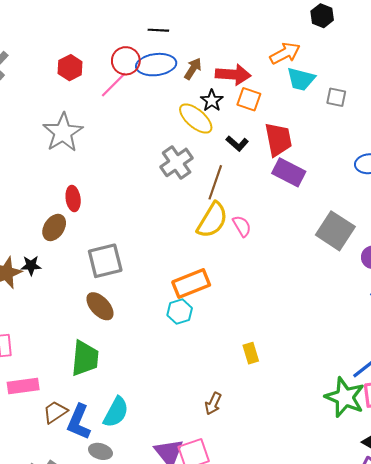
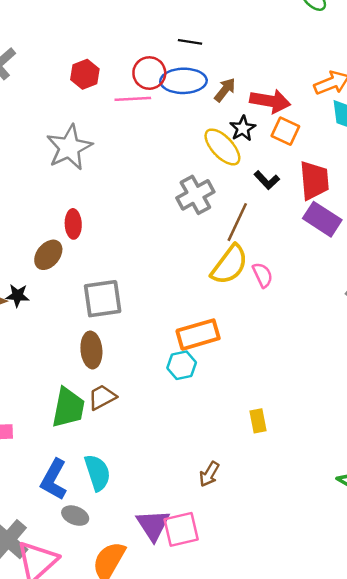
pink line: (114, 85) -> (133, 99), turned 36
brown ellipse: (100, 306) -> (91, 350), turned 32
brown trapezoid: (55, 412) -> (102, 397), moved
cyan semicircle: (116, 412) -> (97, 473), turned -52

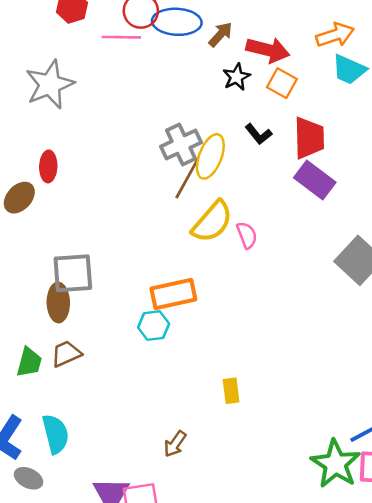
yellow ellipse: (222, 147) -> (210, 156), moved, turned 60
brown line: (237, 222) -> (187, 179), moved
gray square: (103, 299) -> (73, 273), moved
green trapezoid: (68, 408) -> (29, 362), size x0.7

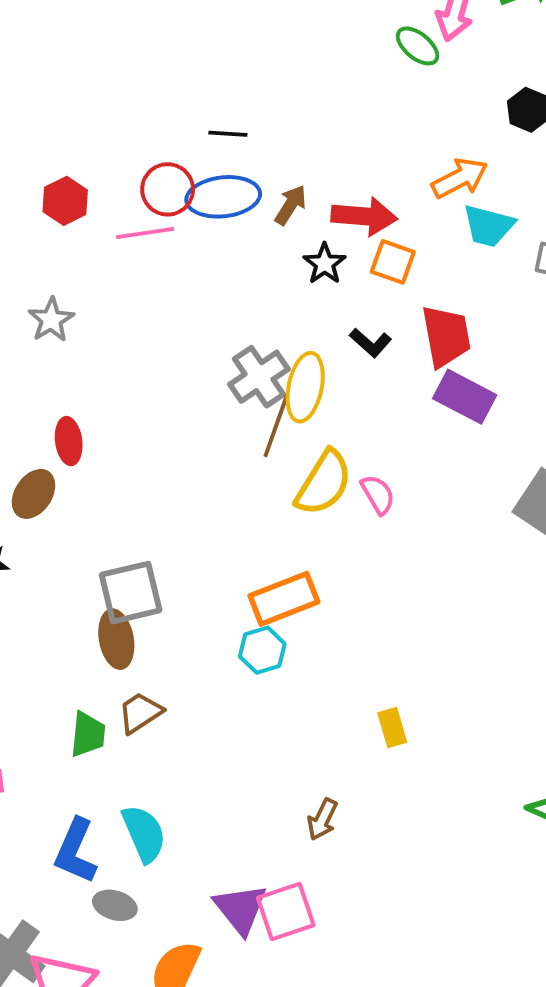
gray star: (50, 84) -> (51, 320), size x0.6

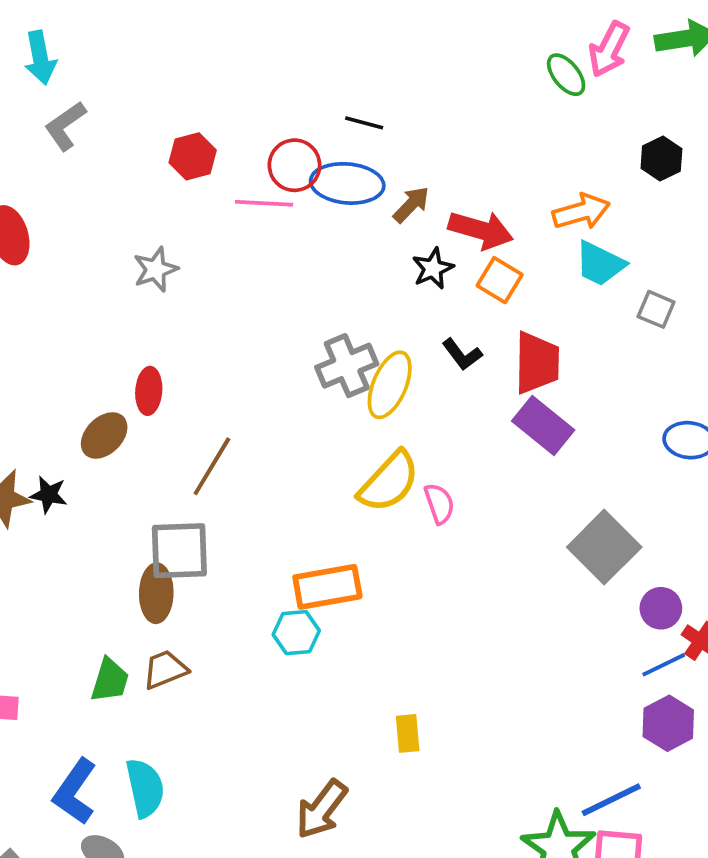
brown line: (276, 426) -> (212, 466), moved
brown arrow: (322, 819) -> (322, 809), size x1.5

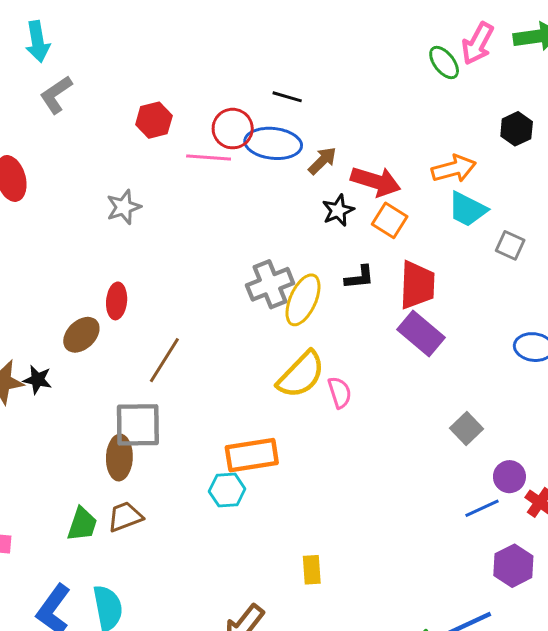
black L-shape: (462, 354) -> (359, 277), turned -60
gray square: (604, 547) -> (467, 428), size x0.6
blue line: (664, 665) -> (482, 508), moved

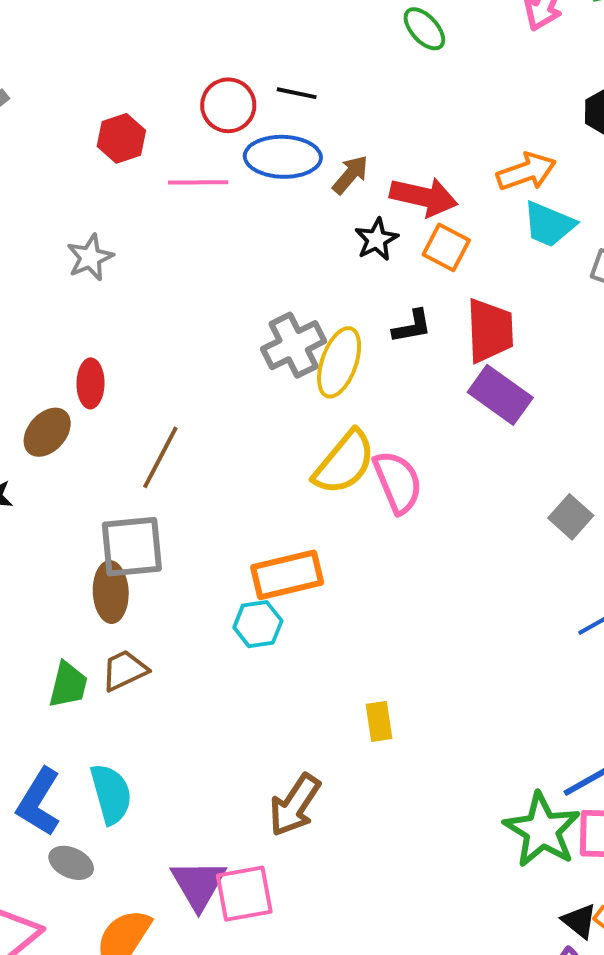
green ellipse: (444, 63) -> (424, 29), moved
red circle: (233, 129) -> (228, 105), moved
pink semicircle: (340, 392) -> (398, 482), size x1.5

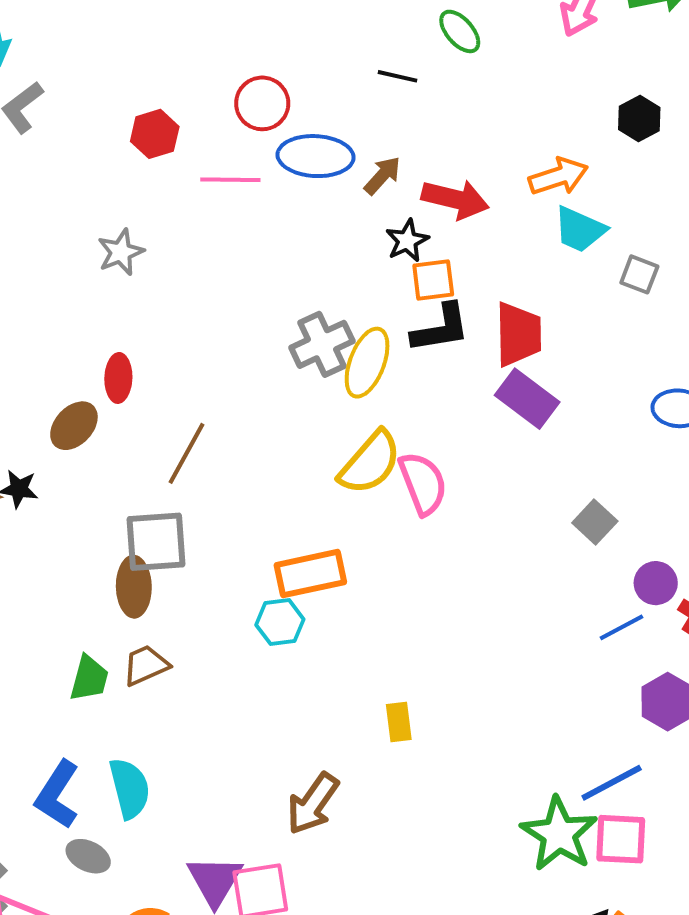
black line: (297, 93) -> (398, 76), moved
orange square: (446, 247) -> (433, 280), moved, turned -36
black L-shape: (412, 326) -> (441, 328), size x1.5

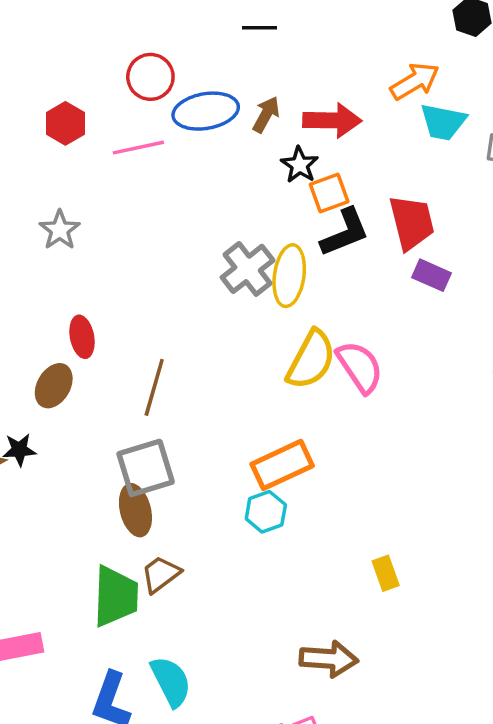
purple rectangle: (527, 399) -> (431, 275), size x0.7
green trapezoid: (89, 678) -> (115, 596), size x1.5
brown arrow: (313, 804) -> (329, 659), turned -108

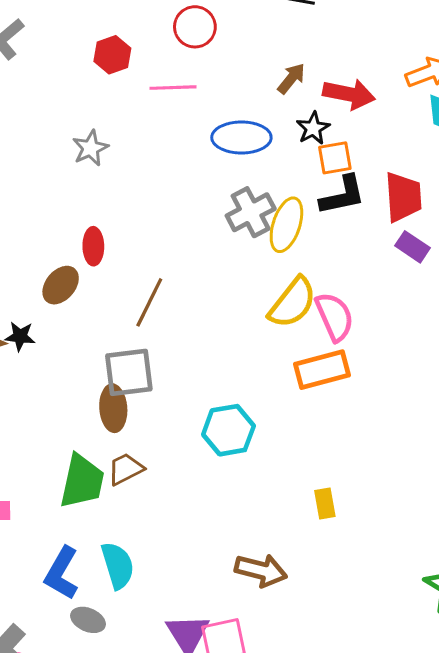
blue ellipse: (206, 111) -> (241, 137), moved
orange rectangle: (282, 465) -> (322, 370), moved
cyan hexagon: (266, 512) -> (228, 430), size x1.4

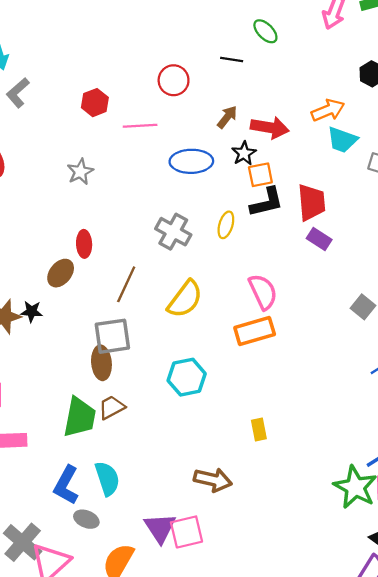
red circle: (195, 27) -> (174, 80), moved
gray cross: (251, 212) -> (173, 232), moved, turned -32
yellow ellipse: (286, 225) -> (226, 225), size x0.7
yellow semicircle: (293, 303) -> (185, 299), moved

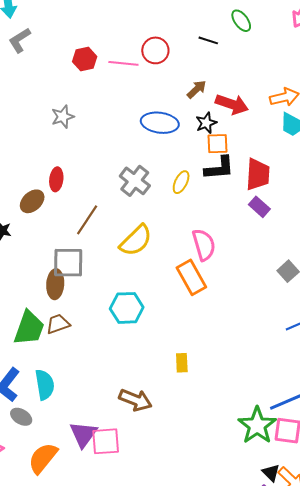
pink line: (140, 126) -> (123, 63), moved
orange rectangle: (255, 331) -> (191, 277), turned 68

